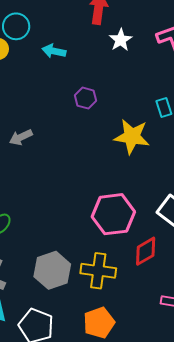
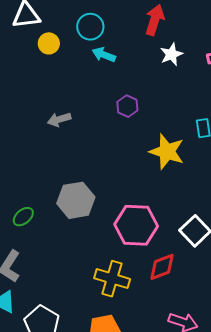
cyan circle: (16, 26) -> (90, 27), moved
gray arrow: (21, 137) -> (59, 119), moved
gray hexagon: (52, 270) -> (76, 200), moved

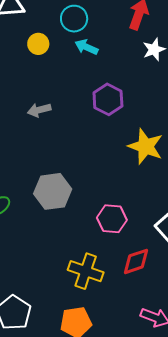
yellow circle: (49, 43) -> (38, 44), moved
purple hexagon: (127, 106) -> (108, 99), size x1.4
pink hexagon: (136, 225) -> (112, 219), size x0.7

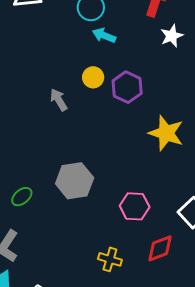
yellow circle: (38, 44) -> (93, 77), moved
gray arrow: (39, 110) -> (59, 100), turned 75
yellow cross: (86, 271) -> (110, 259), size x0.7

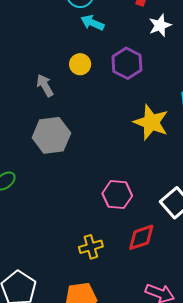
purple hexagon: (127, 87) -> (127, 63), moved
gray hexagon: (75, 181) -> (51, 135), moved
yellow cross: (110, 259) -> (91, 247), turned -35

